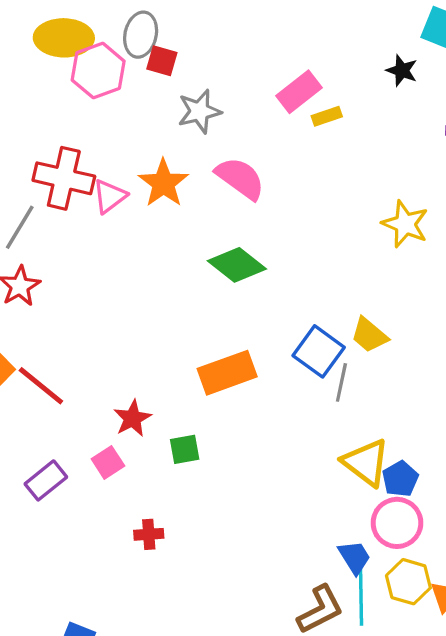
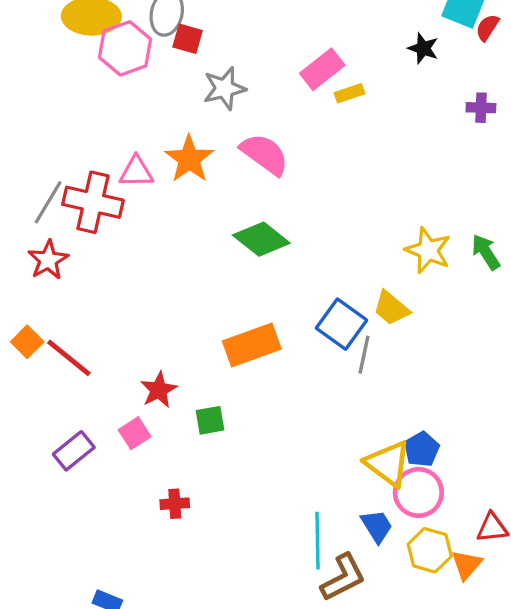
red cross: (64, 178) -> (93, 202), moved
pink triangle: (110, 196) -> (136, 172), turned 36
yellow star: (405, 224) -> (428, 250), moved
yellow triangle: (366, 462) -> (388, 464), moved
cyan line: (361, 596) -> (317, 541), moved

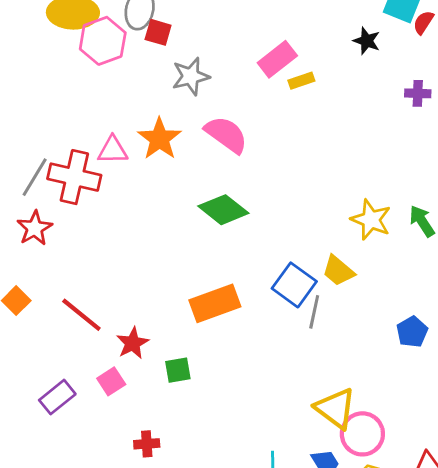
red line: (69, 358) -> (81, 315), moved
blue pentagon: (422, 449) -> (412, 332), moved

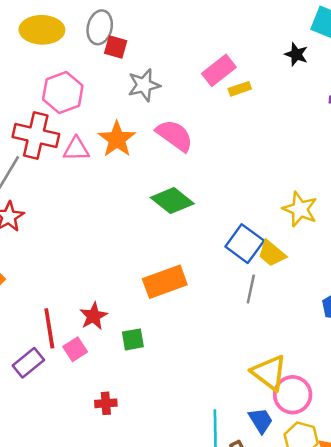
pink hexagon: (103, 41) -> (63, 92), moved
red cross: (74, 177) -> (36, 135), moved
blue square: (294, 285) -> (245, 244), moved
red line: (81, 315) -> (49, 328), moved, turned 42

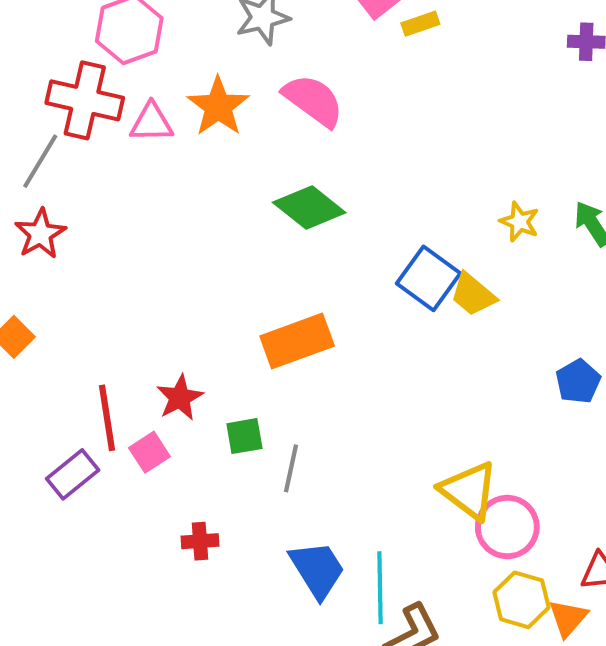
yellow star: (300, 209) -> (519, 222), size x0.7
gray line: (251, 289) -> (291, 468), moved
blue trapezoid: (261, 421) -> (317, 569), moved, size x1.4

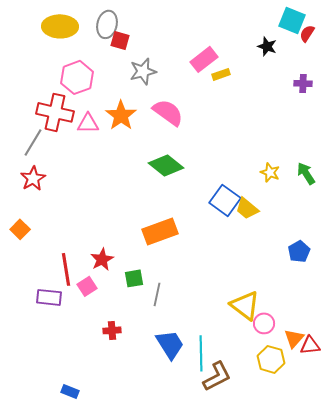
purple rectangle: (73, 474) -> (49, 297), turned 45
pink circle: (507, 527) -> (264, 323), size x0.7
orange triangle: (568, 618) -> (294, 338), moved

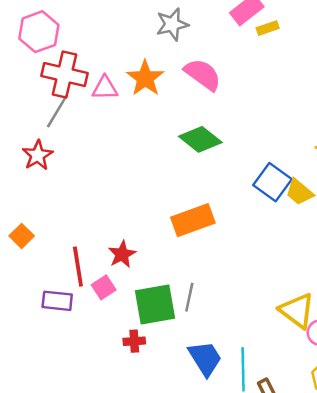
pink hexagon: (77, 77) -> (39, 32), moved
gray line: (33, 142) -> (57, 111), moved
orange square: (20, 229) -> (22, 236), moved
green square: (134, 278) -> (155, 304), moved, size x1.8

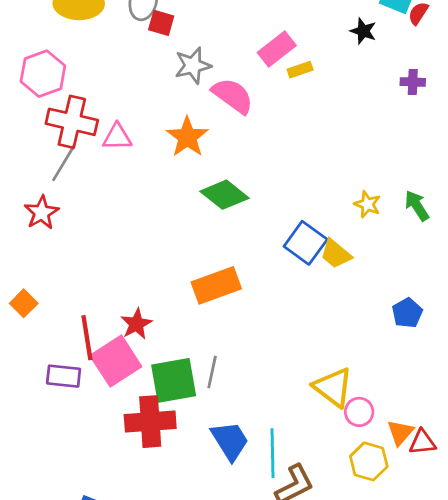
pink semicircle: (203, 75) -> (233, 96), moved
orange star: (145, 78) -> (187, 137), moved
pink square: (104, 287) -> (116, 361), size x1.8
red cross: (134, 341) -> (150, 422), size x2.0

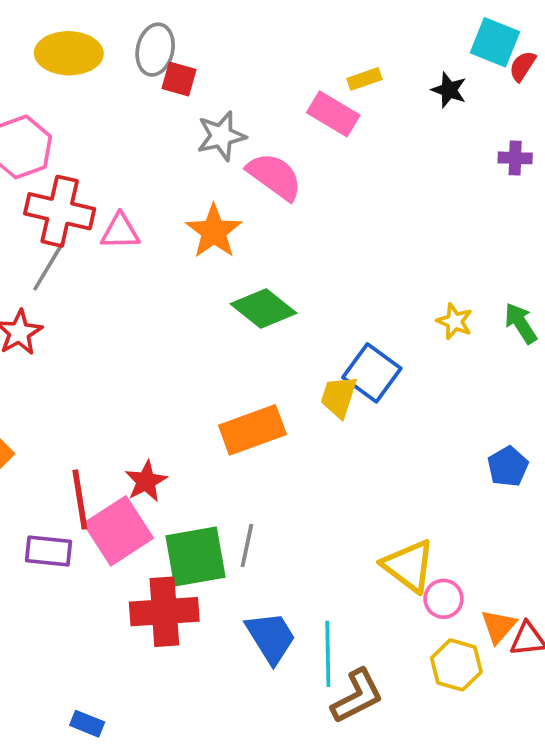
pink rectangle: (277, 49) -> (333, 114), turned 69
yellow rectangle: (300, 70) -> (365, 79), moved
yellow trapezoid: (336, 254) -> (339, 397), moved, turned 68

